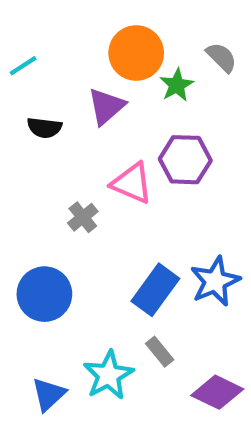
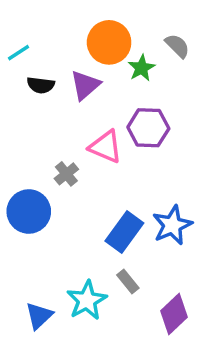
black semicircle: (44, 128) -> (41, 85), moved
blue circle: (44, 294) -> (29, 211), moved
purple diamond: (217, 392) -> (174, 314), turned -69

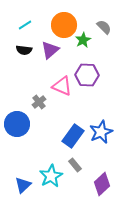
cyan line: (19, 53) -> (25, 25), moved

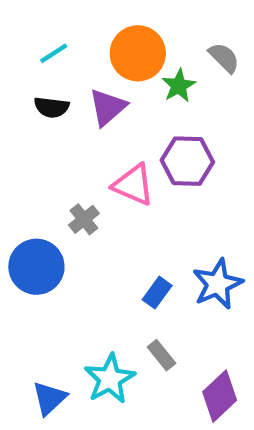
blue rectangle: (73, 136) -> (157, 293), size x0.6

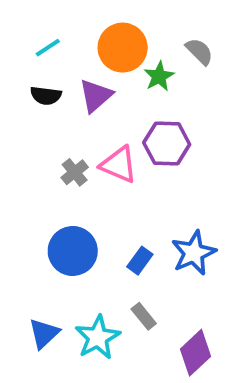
gray cross: (84, 219) -> (75, 172), moved
blue circle: (36, 267) -> (73, 251), moved
blue triangle: (49, 398) -> (44, 334), moved

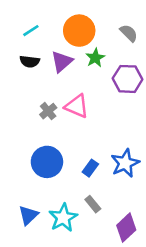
green star: (159, 76) -> (95, 58), moved
purple hexagon: (167, 144) -> (128, 79), moved

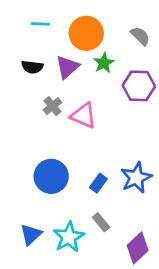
cyan line: (31, 31) -> (40, 24), moved, turned 35
gray cross: (48, 111) -> (53, 106), moved

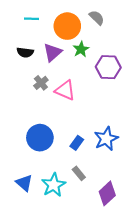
gray semicircle: (140, 36) -> (97, 18), moved
blue triangle: (31, 234) -> (24, 183), turned -36

